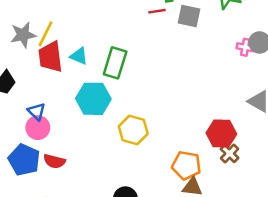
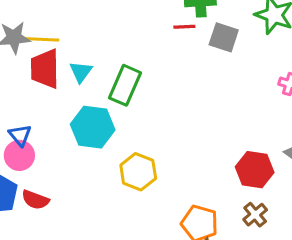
yellow line: (45, 34) -> (42, 39), turned 60
cyan triangle: (79, 56) -> (81, 72), turned 36
red hexagon: (221, 134) -> (255, 170), moved

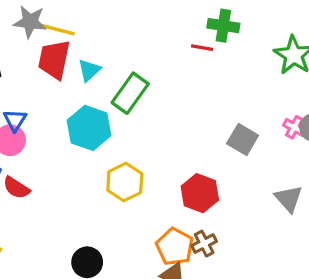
gray square: (224, 37) -> (243, 139), moved
red hexagon: (255, 170) -> (200, 193), moved
brown cross: (255, 215) -> (204, 244), moved

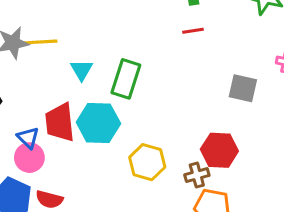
red line: (202, 48) -> (193, 31), moved
red trapezoid: (54, 59) -> (60, 122), moved
brown cross: (204, 244) -> (197, 175), moved, turned 30

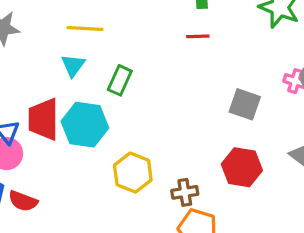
yellow line: (40, 42) -> (85, 29), moved
green rectangle: (126, 79) -> (120, 80), size x0.7
red hexagon: (219, 150) -> (242, 167), moved

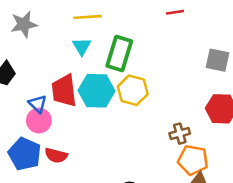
green rectangle: (120, 80) -> (119, 53), size x1.5
yellow hexagon: (133, 173) -> (133, 90), moved

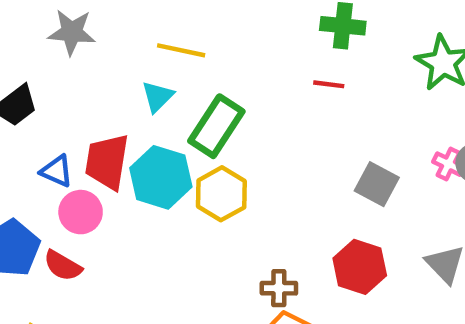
blue triangle: (38, 104) -> (57, 171), turned -36
pink circle: (39, 121) -> (81, 212), moved

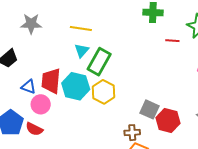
red line: (329, 84) -> (172, 41), moved
cyan triangle: (157, 97) -> (82, 51), moved
gray square: (377, 184) -> (150, 109), moved

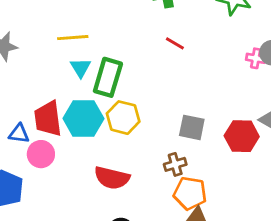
red line: (172, 41) -> (175, 43), moved, turned 40
red hexagon: (168, 121) -> (242, 136), moved
red semicircle: (34, 129) -> (112, 178), moved, size x1.4

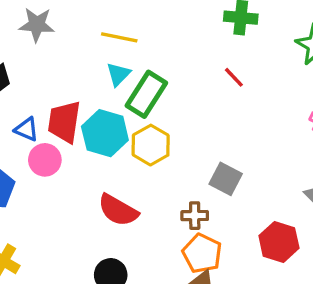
red hexagon: (242, 136) -> (279, 242), moved

